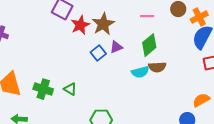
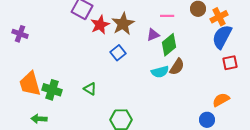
purple triangle: (116, 47) -> (153, 35), moved
brown semicircle: (157, 67) -> (177, 67), turned -54
green cross: (43, 89) -> (52, 90), moved

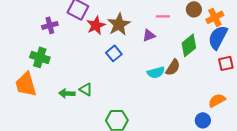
purple cross: (20, 34) -> (50, 25), moved, turned -35
green diamond: (169, 45) -> (189, 45), moved
green cross: (52, 90) -> (40, 57), moved
green arrow: (39, 119) -> (67, 93), moved

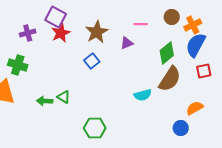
red star: (96, 25) -> (61, 33), moved
brown semicircle: (173, 67) -> (170, 79), moved, size x1.5
cyan semicircle: (156, 72) -> (143, 95), moved

